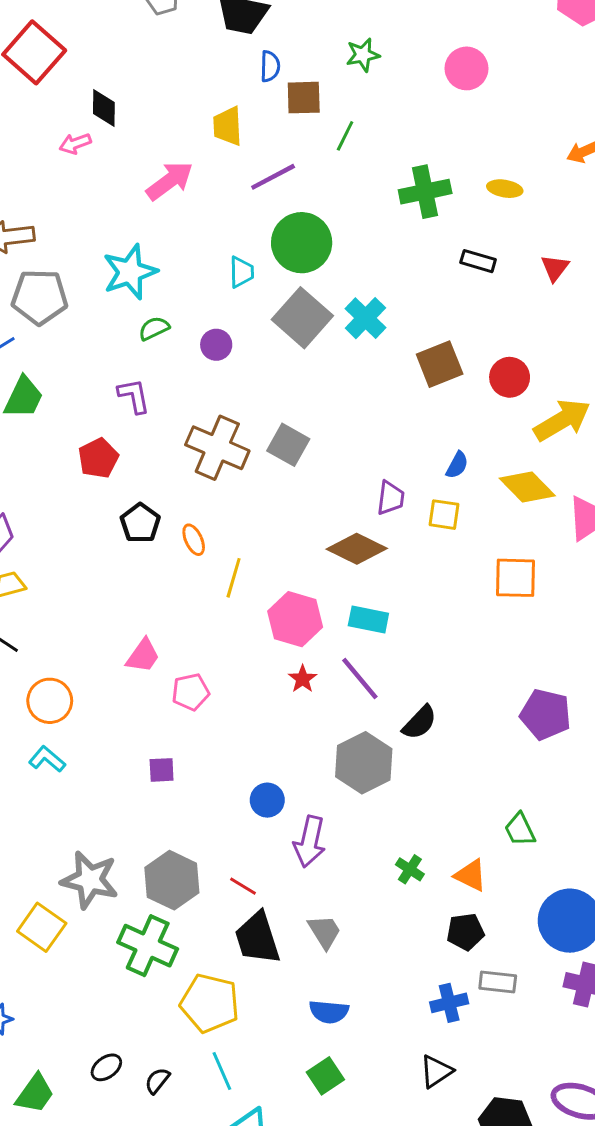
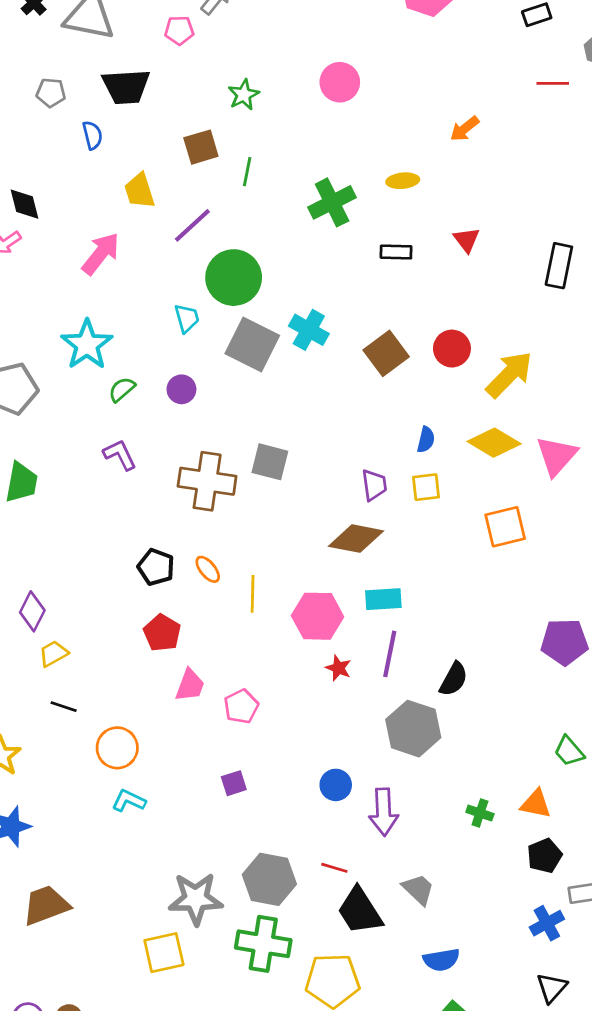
blue semicircle: (270, 66) -> (92, 135), moved
red pentagon: (98, 458) -> (162, 633), moved
purple line: (360, 678) -> (390, 654), turned 66
yellow square: (42, 927) -> (164, 953), turned -33

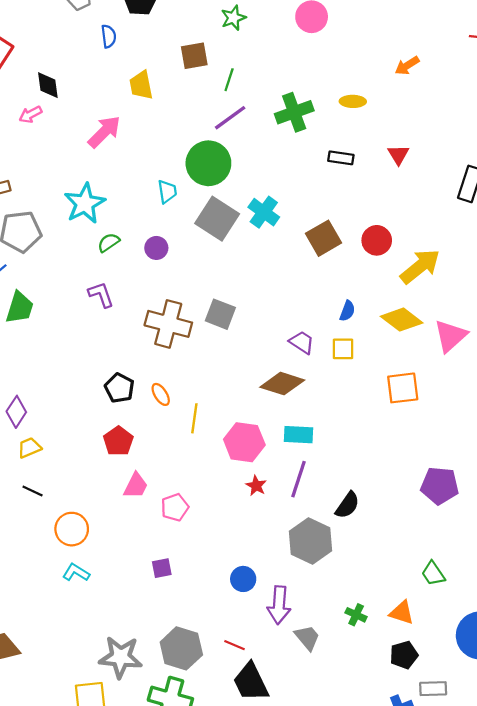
purple line: (192, 225) -> (230, 118), moved
purple trapezoid: (374, 485) -> (302, 342), turned -56
gray trapezoid: (418, 889) -> (307, 638), moved

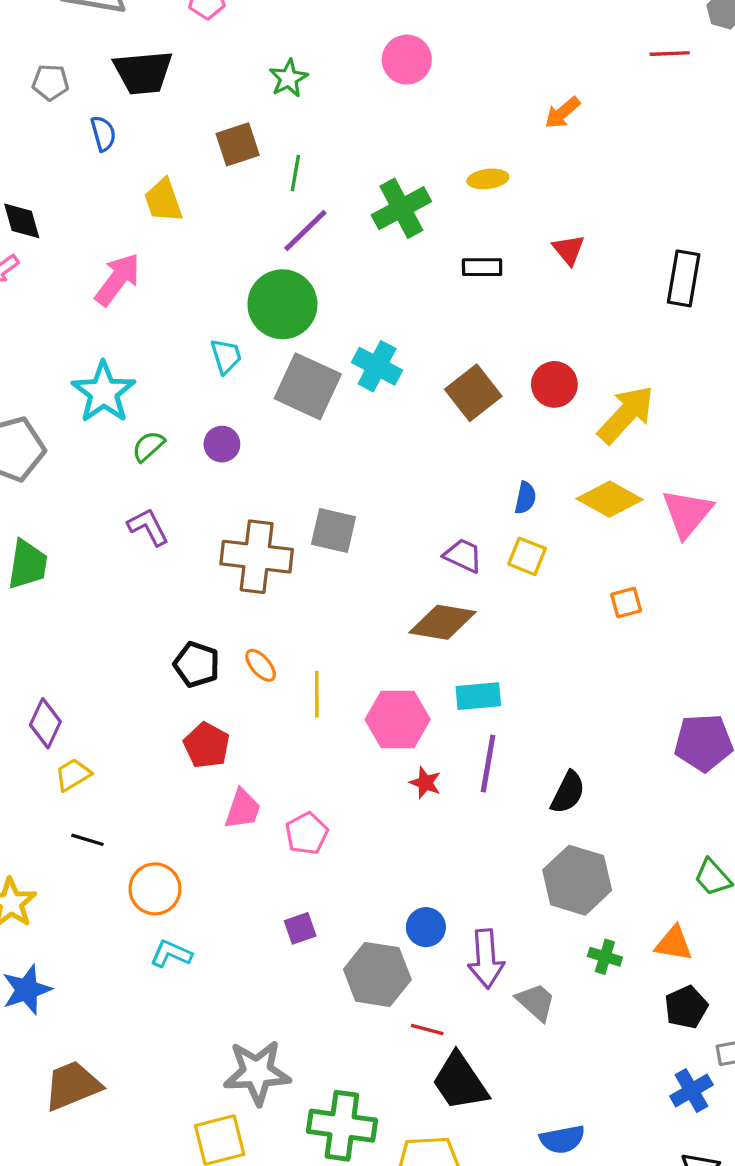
yellow square: (343, 349) -> (527, 556), turned 30
orange square: (403, 388) -> (626, 603), size x0.6
gray hexagon: (310, 541) -> (577, 880), moved
gray hexagon: (181, 648) -> (377, 974), moved

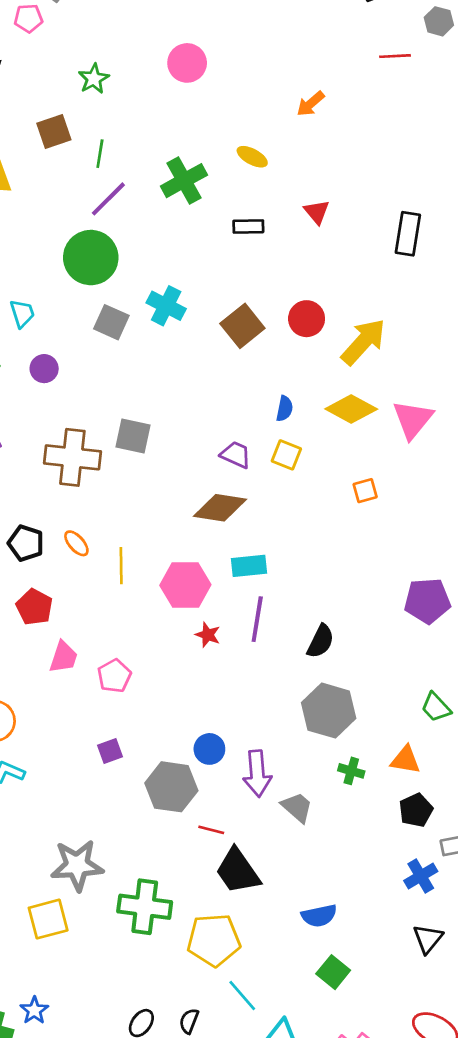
yellow ellipse: (488, 179) -> (252, 157), turned 36
cyan trapezoid: (226, 356) -> (22, 313), moved
gray square: (308, 386) -> (111, 322), size x0.7

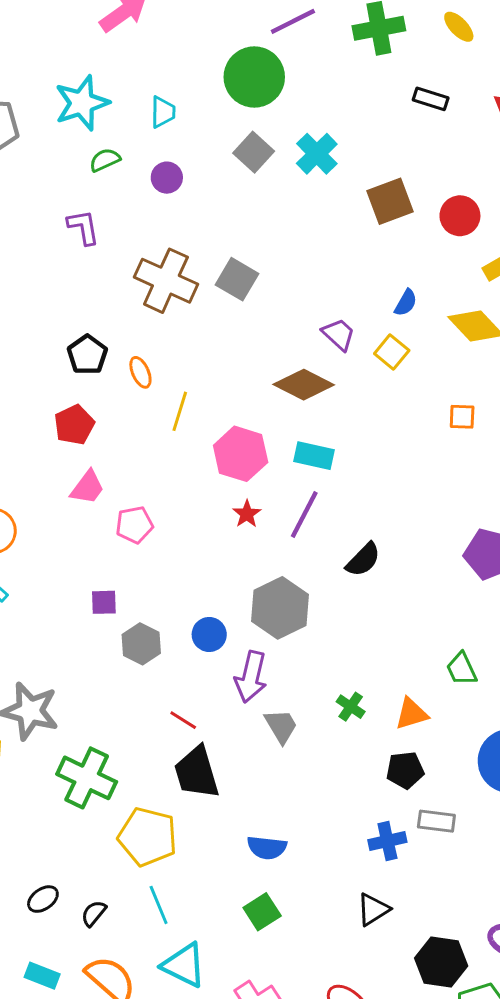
gray hexagon: (329, 711) -> (280, 608), moved
orange triangle: (405, 760) -> (411, 714), turned -44
gray hexagon: (171, 787) -> (141, 644), moved, size x0.7

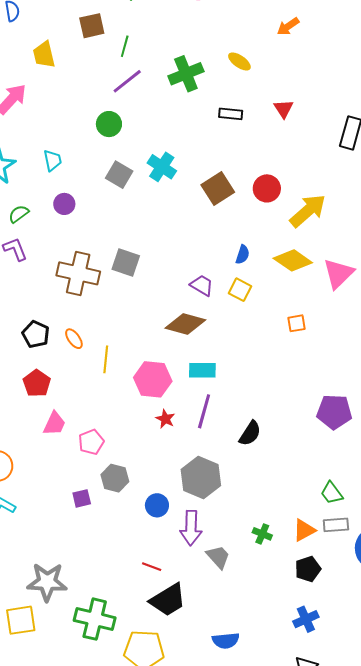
green circle: (254, 77) -> (109, 124), size x0.6
green semicircle: (105, 160) -> (19, 214), moved
gray hexagon: (141, 644) -> (115, 478), moved
black trapezoid: (197, 773) -> (168, 600), turned -93
gray rectangle: (436, 821) -> (336, 525), moved

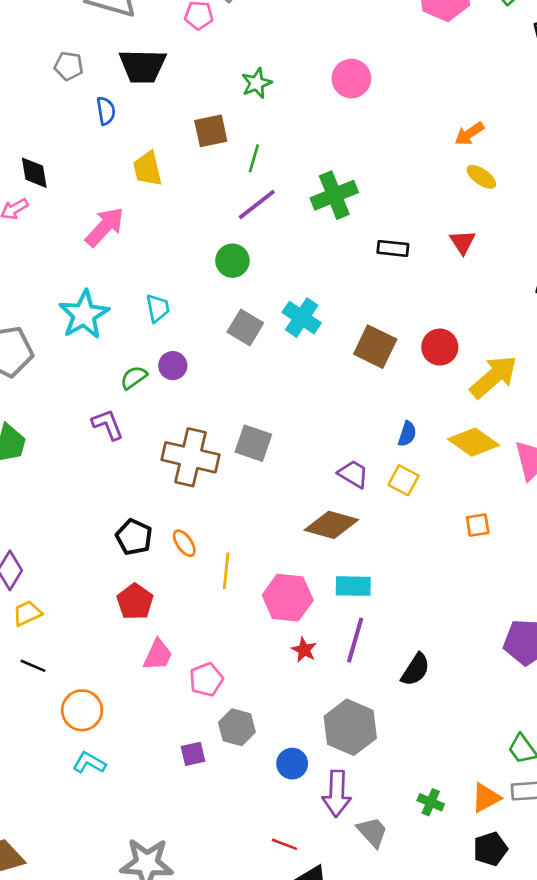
yellow ellipse: (239, 61) -> (481, 177), moved
brown square: (218, 189) -> (375, 347), turned -32
green semicircle: (19, 214) -> (134, 378), moved

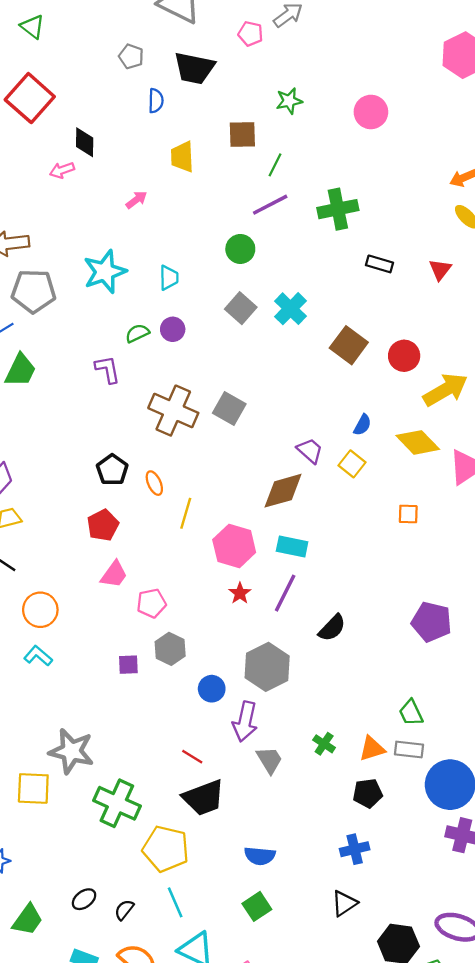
pink arrow: (105, 227) -> (136, 200), size x0.6
brown diamond: (331, 525) -> (283, 491), turned -42

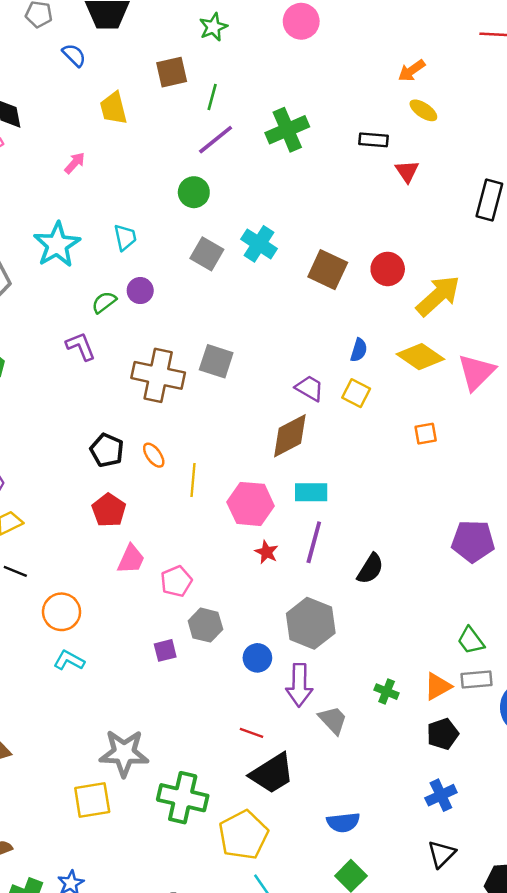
blue semicircle: (156, 101) -> (74, 55), turned -35
black rectangle: (380, 264) -> (374, 140), moved
yellow pentagon: (166, 849) -> (243, 835), turned -30

